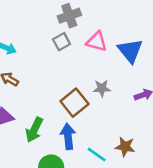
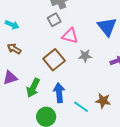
pink triangle: (97, 42) -> (70, 36), moved
brown square: (74, 103) -> (54, 60), moved

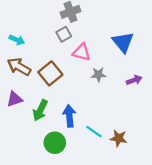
brown arrow: (14, 49) -> (19, 67), size x1.5
brown square: (54, 60) -> (50, 73), moved
brown star: (103, 101) -> (119, 138), moved

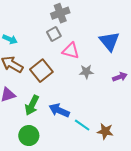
blue arrow: (69, 116) -> (59, 110), turned -60
green circle: (55, 143) -> (29, 136), moved

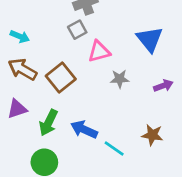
pink triangle: (71, 51) -> (99, 52), turned -30
brown star: (105, 131) -> (152, 135), moved

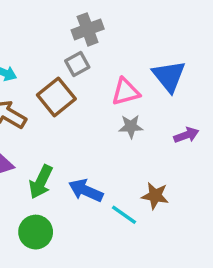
pink triangle: (99, 52) -> (126, 92), moved
brown square: (61, 77) -> (56, 97), moved
brown star: (152, 135) -> (155, 196), moved

